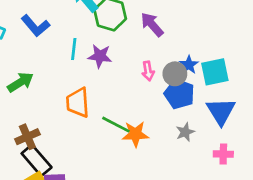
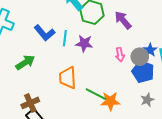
blue L-shape: (35, 26) -> (45, 33), moved

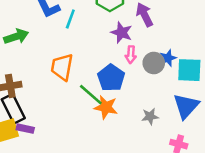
purple star: (84, 43) -> (122, 33), moved
blue pentagon: (143, 72) -> (111, 78), moved

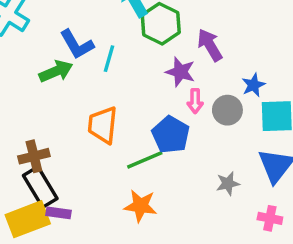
green arrow: (16, 36) -> (56, 71), moved
blue star: (168, 58) -> (253, 85), moved
green line: (91, 95) -> (145, 160), turned -60
orange star: (106, 107) -> (141, 206), moved

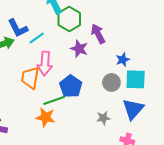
cyan line: (109, 59) -> (37, 38), turned 35
pink arrow: (195, 101) -> (45, 63), moved, size x1.6
gray circle: (227, 110) -> (111, 82), moved
orange star: (141, 206) -> (46, 117), moved

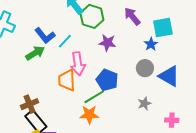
purple arrow: (98, 34) -> (132, 16), moved
cyan square: (136, 79) -> (163, 28), moved
blue triangle: (133, 109) -> (169, 76), moved, turned -30

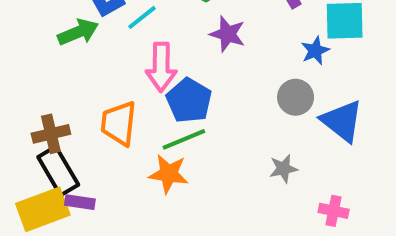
orange trapezoid: (67, 80) -> (119, 123), moved
blue pentagon: (107, 80) -> (189, 101), moved

